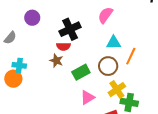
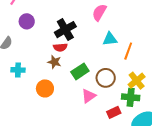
brown circle: (108, 66) -> (106, 78), moved
orange circle: (13, 79) -> (45, 88), moved
yellow cross: (117, 90) -> (137, 81), moved

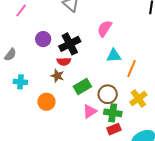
purple circle: (27, 21) -> (43, 39), moved
green cross: (131, 97) -> (113, 113), moved

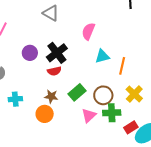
brown star: (57, 76) -> (51, 96), moved
red rectangle: (114, 129) -> (131, 127), moved

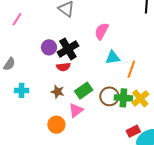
purple circle: (30, 53) -> (49, 47), moved
green cross: (112, 113) -> (123, 98), moved
orange circle: (45, 114) -> (56, 125), moved
pink triangle: (89, 116) -> (76, 110), moved

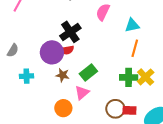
purple circle: (49, 47) -> (52, 52), moved, size x1.5
cyan triangle: (113, 57) -> (132, 25), moved
brown circle: (109, 96) -> (115, 109), moved
red rectangle: (133, 131) -> (129, 110), moved, turned 32

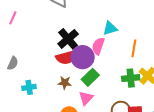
pink semicircle: (103, 12) -> (98, 46), moved
cyan triangle: (132, 25) -> (110, 28), moved
red semicircle: (67, 50) -> (66, 57), size x1.5
purple circle: (52, 52) -> (83, 57), moved

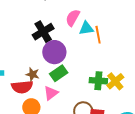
pink semicircle: (98, 46) -> (73, 18), moved
orange line: (134, 48) -> (98, 35), moved, turned -30
red semicircle: (66, 57) -> (22, 87), moved

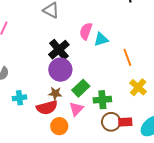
orange line: (98, 35) -> (127, 57), moved
purple circle: (54, 52) -> (60, 70), moved
green cross: (98, 81) -> (102, 100), moved

